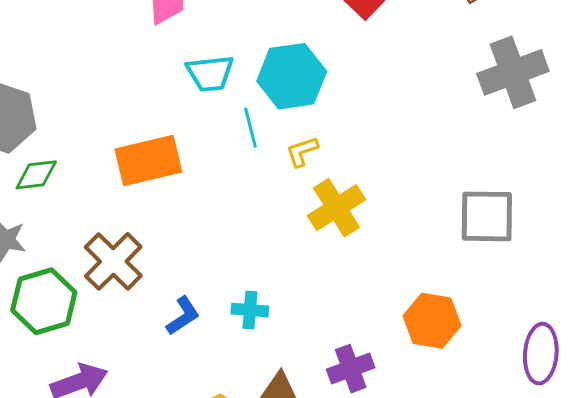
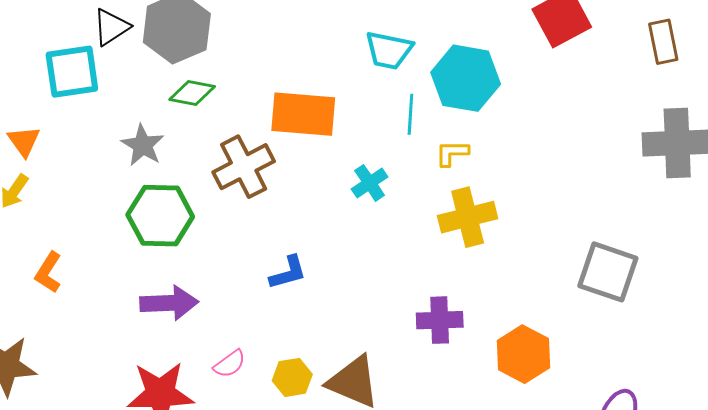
brown cross: (113, 261) -> (244, 167), moved
cyan cross: (250, 310) -> (370, 183), moved, turned 33
purple cross: (351, 369) -> (440, 320), moved

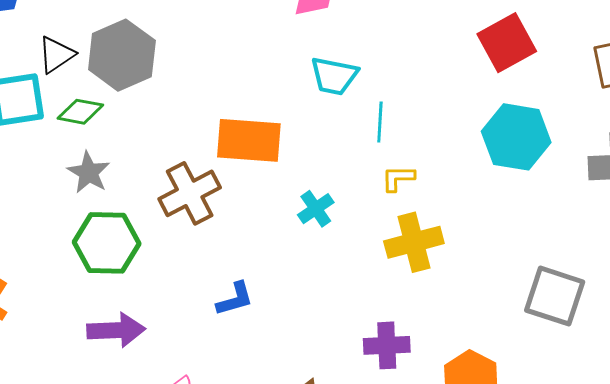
cyan hexagon: (466, 78) -> (516, 137), moved
green diamond: (192, 93) -> (80, 112), moved
cyan line: (410, 114) -> (380, 122), moved

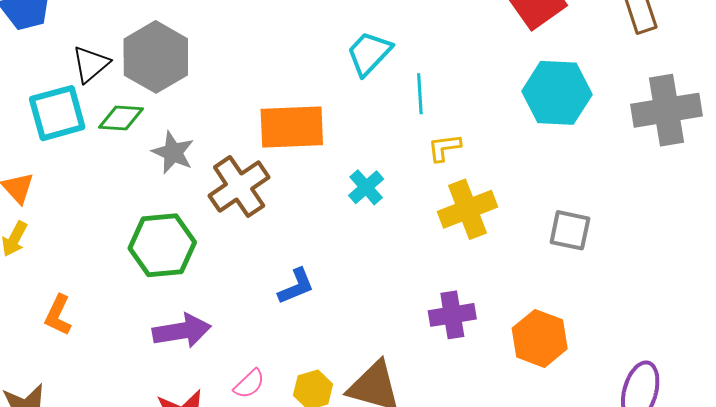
cyan trapezoid: (334, 76) -> (369, 53), turned 129
gray star: (89, 173) -> (173, 153), moved
gray square: (555, 296) -> (570, 230), moved, size x0.7

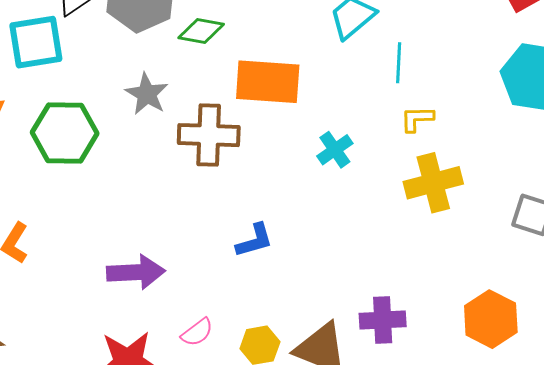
green diamond: (121, 118) -> (201, 31), moved
brown cross: (239, 187) -> (209, 135), turned 30
green hexagon: (162, 245) -> (65, 133), moved
purple cross: (452, 315) -> (383, 320), moved

